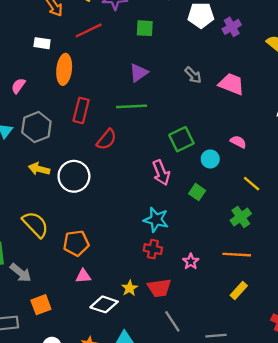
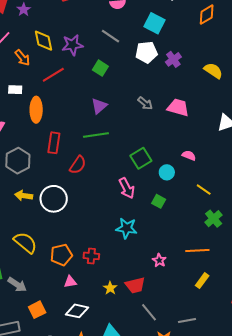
green square: (145, 28) -> (100, 68), turned 35
green cross: (241, 217) -> (214, 219), moved
red cross: (153, 249) -> (91, 256), moved
white diamond: (104, 304) -> (77, 311), moved

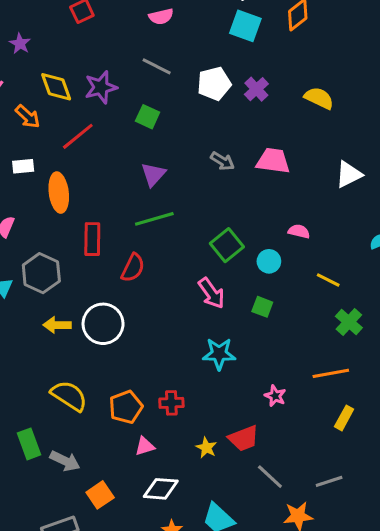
cyan square: (155, 23) -> (245, 26), moved

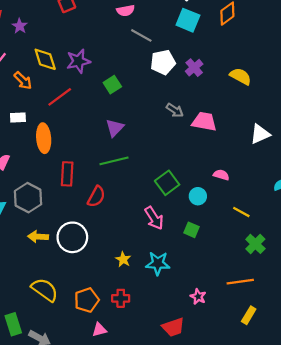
gray line: (157, 66) -> (141, 35), moved
green square: (148, 117) -> (112, 85), turned 30
gray arrow: (222, 161) -> (175, 110), moved
yellow star: (206, 448) -> (123, 259), moved

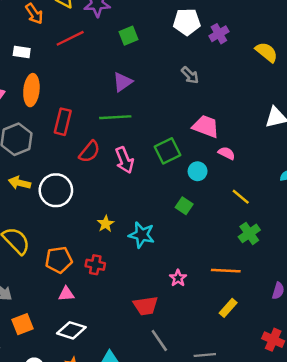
pink trapezoid: (204, 122) -> (206, 126), moved
orange ellipse: (44, 138) -> (31, 90), moved
pink arrow: (154, 218) -> (124, 160), moved

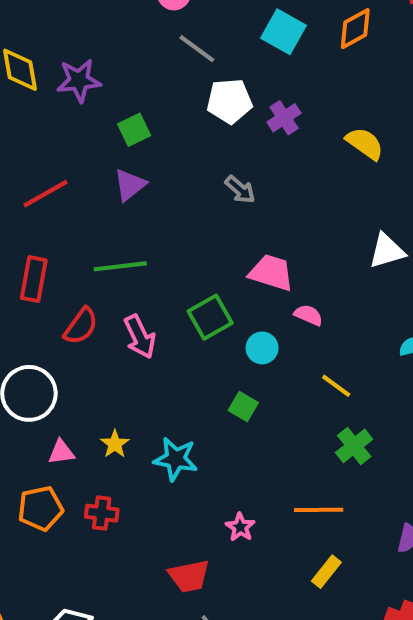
red line: (70, 38) -> (46, 194), moved
purple triangle: (123, 82) -> (130, 185), moved
pink triangle: (66, 294) -> (61, 452), moved

